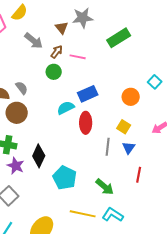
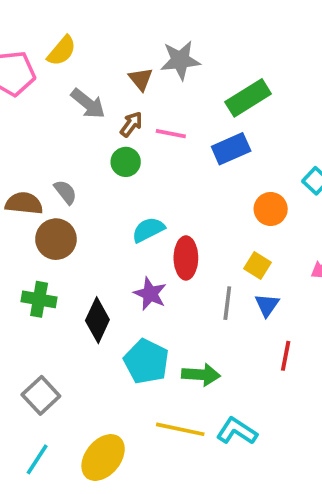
blue rectangle: (88, 94) -> (231, 149), moved
purple star: (16, 166) -> (150, 294), moved
green arrow: (105, 187) -> (201, 375), moved, turned -36

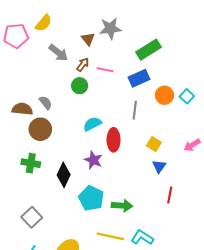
orange circle: (271, 209) -> (164, 95), moved
gray line: (227, 303) -> (135, 110), moved

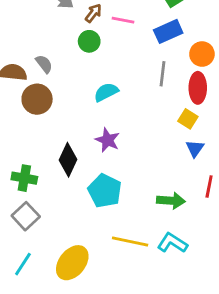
red ellipse: (114, 140) -> (198, 88), moved
green cross: (31, 163) -> (24, 178), moved
green arrow: (122, 206) -> (171, 201), moved

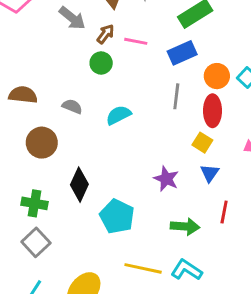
gray semicircle: (44, 64) -> (72, 106), moved, turned -30
brown circle: (37, 99) -> (42, 143), moved
purple star: (108, 140) -> (166, 179), moved

